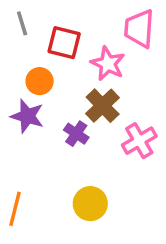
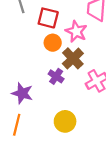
orange circle: (40, 81) -> (53, 43), moved
purple star: (27, 116) -> (22, 93), moved

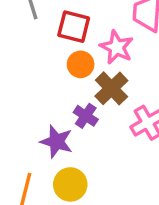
purple star: (22, 93) -> (57, 142), moved
yellow circle: (65, 121) -> (70, 184), moved

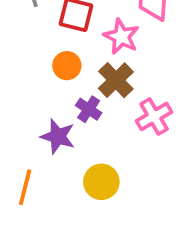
orange circle: (81, 64) -> (67, 66), moved
yellow circle: (70, 184) -> (101, 182), moved

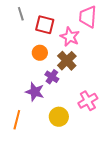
pink cross: (154, 116) -> (88, 101), moved

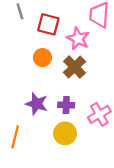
purple cross: (52, 77) -> (66, 105), moved, turned -32

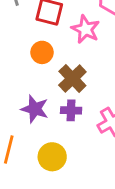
brown cross: (74, 67) -> (72, 79), moved
yellow circle: (65, 133) -> (52, 157), moved

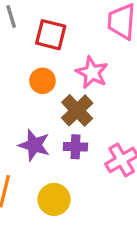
pink star: (85, 29) -> (92, 73), moved

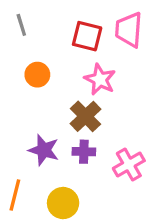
red square: (51, 35) -> (87, 36), moved
orange circle: (43, 81) -> (37, 75), moved

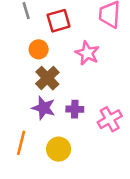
red square: (87, 36) -> (59, 21), moved, turned -30
brown cross: (85, 116) -> (47, 78), moved

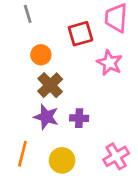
red square: (59, 21) -> (80, 34), moved
pink star: (87, 53) -> (110, 63), moved
pink cross: (110, 119) -> (116, 156), moved

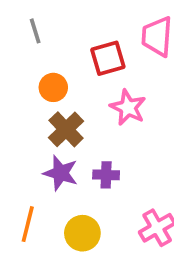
pink star: (110, 63) -> (128, 107), moved

